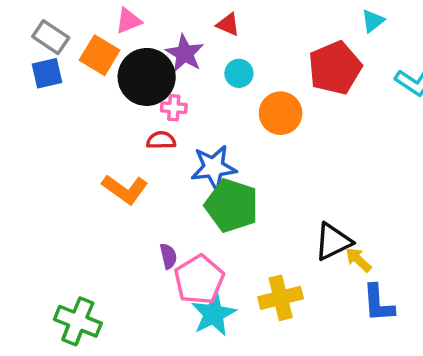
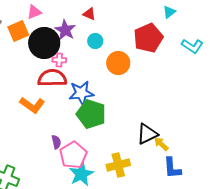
orange square: (100, 55) -> (18, 31), turned 35
red semicircle: (161, 140) -> (52, 78), size x1.8

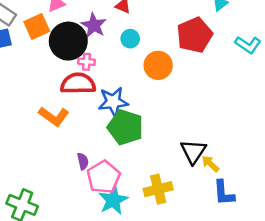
black triangle: (147, 134) -> (193, 152), turned -30

